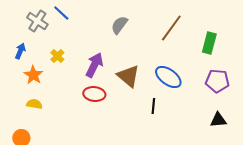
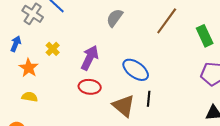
green rectangle: (209, 43) -> (205, 36), turned -40
brown triangle: (128, 76) -> (124, 106), moved
blue ellipse: (168, 77) -> (136, 70), moved

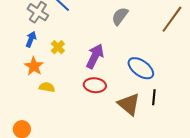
blue arrow: (16, 44) -> (31, 39), moved
yellow semicircle: (30, 97) -> (47, 87), moved

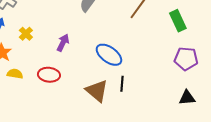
purple arrow: (95, 56) -> (63, 43), size x0.7
red ellipse: (95, 85) -> (49, 75), moved

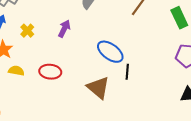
purple arrow: (63, 43) -> (64, 29), moved
black line: (122, 84) -> (127, 72), moved

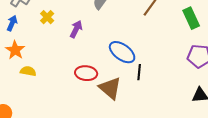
yellow cross: (27, 31) -> (47, 17), moved
red ellipse: (50, 72) -> (86, 73), moved

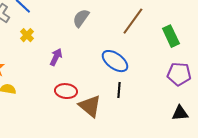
purple arrow: (76, 29) -> (56, 57), moved
blue ellipse: (122, 52) -> (115, 61), moved

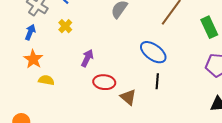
purple arrow: (56, 57) -> (87, 58), moved
brown triangle: (90, 106) -> (128, 97), size x0.7

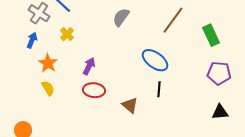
orange star: (33, 59) -> (48, 63), moved
yellow semicircle: (46, 80) -> (48, 88), turned 49
red ellipse: (104, 82) -> (94, 90), moved

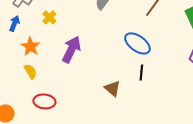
purple arrow: (89, 66) -> (71, 49), size x1.5
red ellipse: (94, 90) -> (44, 101), moved

